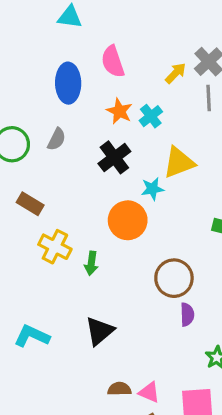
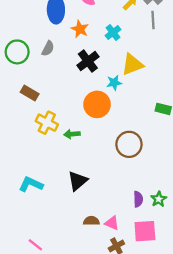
orange star: (119, 111) -> (80, 29), moved
green arrow: (91, 263) -> (72, 134), turned 77
purple semicircle: (187, 315) -> (138, 199), moved

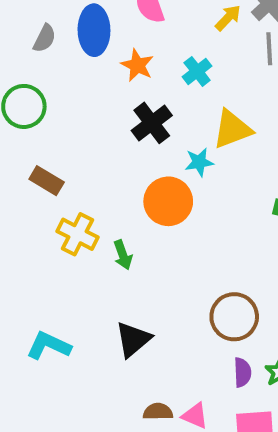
gray semicircle: (48, 48) -> (45, 38), moved
green arrow: (72, 134) -> (123, 255), turned -105
brown circle: (129, 144) -> (234, 317), moved

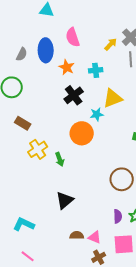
cyan cross: (197, 71) -> (96, 70), turned 32
yellow cross: (77, 234) -> (38, 149), turned 30
brown circle: (234, 317) -> (122, 179), moved
cyan L-shape: (49, 346) -> (24, 224), moved

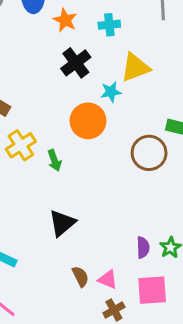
brown circle: (122, 179) -> (149, 153), moved
brown semicircle: (77, 235) -> (80, 276), turned 64

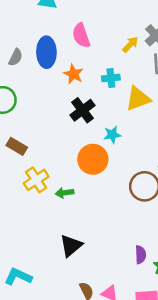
yellow triangle: (135, 67) -> (138, 99), moved
green arrow: (54, 161) -> (64, 193), turned 102
purple semicircle: (143, 247) -> (141, 255), moved

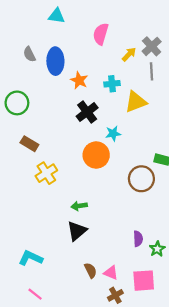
pink semicircle: (81, 35) -> (101, 34), moved, turned 35
gray semicircle: (15, 57) -> (29, 54), moved, turned 126
green arrow: (64, 193) -> (79, 206), moved

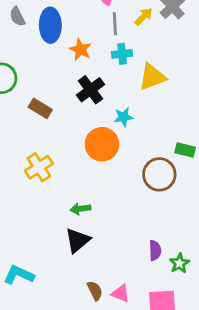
gray line: (152, 71) -> (115, 24), moved
brown rectangle: (29, 144) -> (40, 108), moved

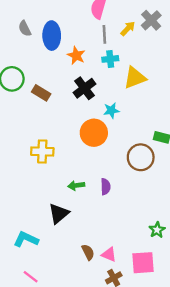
brown rectangle: (40, 108) -> (41, 93), moved
yellow cross: (39, 167) -> (42, 151), turned 35
black triangle: (78, 240) -> (59, 214), moved
purple semicircle: (155, 250) -> (106, 187), moved

